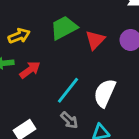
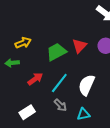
green trapezoid: (64, 28) -> (56, 52), moved
red arrow: (30, 70) -> (35, 79), moved

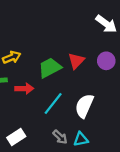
red arrow: (35, 79) -> (24, 89), moved, turned 35
gray arrow: (60, 105) -> (60, 137), moved

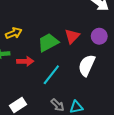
white semicircle: (84, 106) -> (87, 65), moved

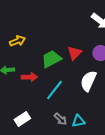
yellow arrow: (14, 33) -> (17, 41), moved

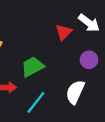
red triangle: (74, 53) -> (64, 32), moved

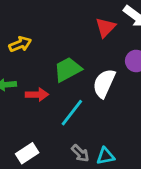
white semicircle: (75, 92) -> (104, 83), moved

